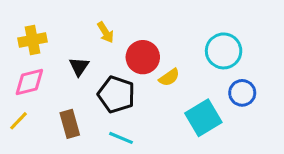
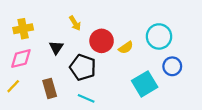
yellow semicircle: (169, 77) -> (126, 48), moved

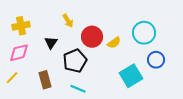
black pentagon: (83, 67) -> (75, 61), turned 30

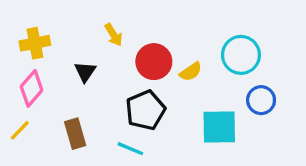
pink diamond: (19, 53) -> (32, 88), turned -35
black pentagon: (75, 61) -> (145, 110), moved
cyan square: (131, 76) -> (219, 127), turned 30

